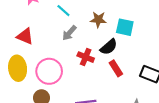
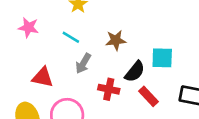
cyan square: (125, 27) -> (162, 58), moved
red triangle: (25, 36) -> (43, 77), moved

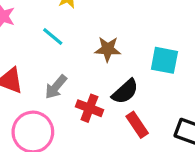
cyan square: (162, 58) -> (164, 60), moved
gray arrow: (83, 63) -> (56, 87), moved

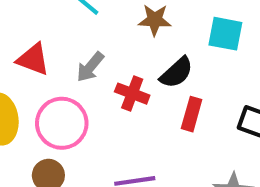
red rectangle: (137, 125) -> (192, 114), turned 50

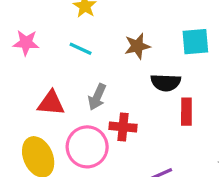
black semicircle: (177, 73) -> (166, 83), turned 60
red cross: (132, 94) -> (123, 127), moved

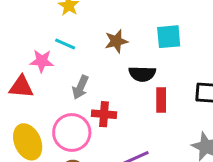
pink star: (26, 43) -> (42, 61), moved
red triangle: (51, 103) -> (21, 87), moved

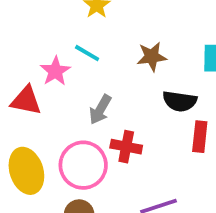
pink star: (42, 61) -> (55, 71), turned 30

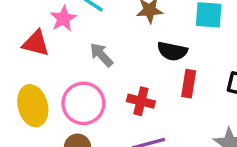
gray arrow: (100, 110) -> (101, 55), turned 104
red cross: (126, 147) -> (141, 101), moved

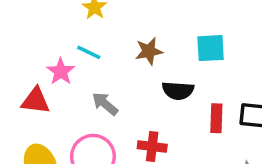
red rectangle: (189, 84) -> (216, 118), moved

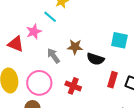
brown star: (149, 51) -> (75, 47), moved
cyan line: (89, 52) -> (50, 17), moved

